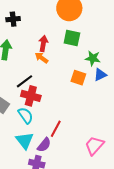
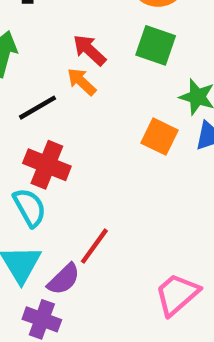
red arrow: (43, 44) -> (89, 50), turned -63
black line: (25, 81) -> (37, 108), moved

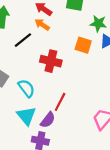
red cross: (47, 165) -> (51, 61), moved

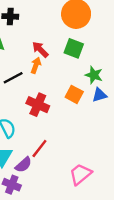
orange arrow: (42, 25) -> (36, 65), turned 64

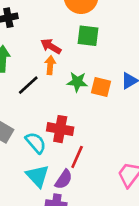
green star: (94, 75) -> (77, 82), moved
red cross: (38, 105) -> (60, 129), moved

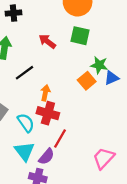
orange arrow: (50, 65) -> (45, 93), moved
green star: (77, 82) -> (99, 65), moved
orange square: (101, 87) -> (87, 81), turned 30

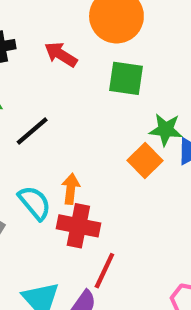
red arrow: (47, 41) -> (61, 54), moved
black line: (25, 73) -> (32, 131), moved
cyan semicircle: (26, 123) -> (35, 203), moved

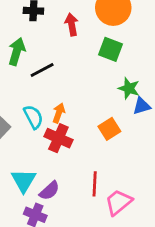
red arrow: (61, 54) -> (72, 24), turned 35
orange square: (145, 160) -> (109, 129), moved
red line: (104, 271) -> (95, 184), moved, turned -35

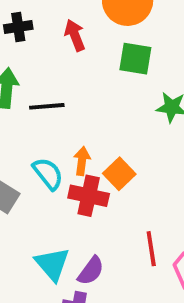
black line: (42, 70) -> (47, 106), turned 35
orange square: (109, 129) -> (119, 174), moved

